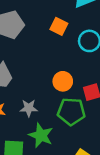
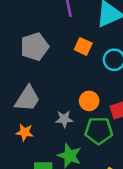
gray star: (29, 108) -> (64, 119), moved

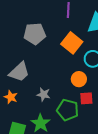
orange square: (83, 46) -> (72, 43), size x1.5
orange circle: (89, 101) -> (79, 79), moved

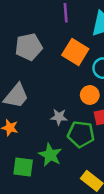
gray star: (43, 94) -> (59, 117), moved

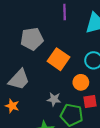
orange square: (75, 52) -> (59, 59), moved

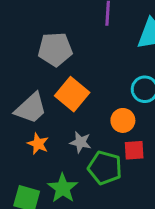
orange square: (59, 59) -> (72, 94), moved
orange star: (12, 106) -> (38, 144), moved

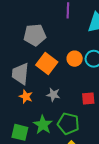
gray trapezoid: (31, 108) -> (20, 74), turned 140
orange circle: (123, 120) -> (75, 59), moved
green pentagon: (105, 168) -> (68, 124), moved

